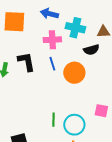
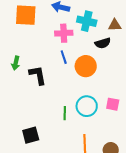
black L-shape: (26, 62) -> (38, 75), moved
cyan circle: (74, 125) -> (87, 106), moved

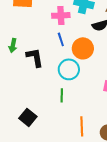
cyan circle: (87, 106) -> (69, 69), moved
black square: (31, 135) -> (28, 117), turned -36

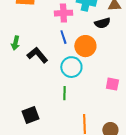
black L-shape: (35, 57) -> (37, 55), turned -30
black square: (28, 117) -> (30, 115), turned 30

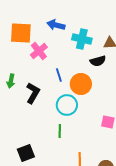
pink cross: (63, 13) -> (39, 51), moved, turned -36
black L-shape: (37, 55) -> (33, 93), turned 70

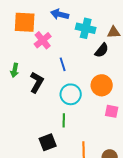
black semicircle: (98, 61) -> (102, 50), turned -35
orange circle: (81, 84) -> (102, 85), moved
black square: (26, 153) -> (48, 142), moved

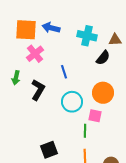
blue arrow: (60, 14) -> (51, 28), moved
pink cross: (43, 40) -> (35, 54), moved
pink square: (112, 111) -> (95, 116), moved
green line: (64, 120) -> (85, 131), moved

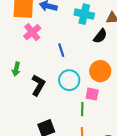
green arrow: (16, 78) -> (16, 69), moved
black L-shape: (38, 90) -> (38, 85), moved

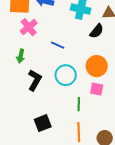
blue line: (61, 50) -> (58, 45), turned -48
green arrow: (16, 69) -> (21, 56), moved
pink square: (92, 94) -> (97, 89), moved

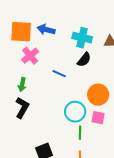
black semicircle: (97, 31) -> (84, 60), moved
cyan circle: (66, 75) -> (75, 112), moved
black L-shape: (35, 80) -> (22, 108), moved

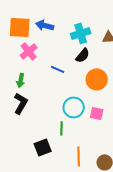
cyan cross: (82, 38) -> (81, 33), turned -30
orange circle: (98, 95) -> (97, 79), moved
green line: (80, 133) -> (62, 128), moved

